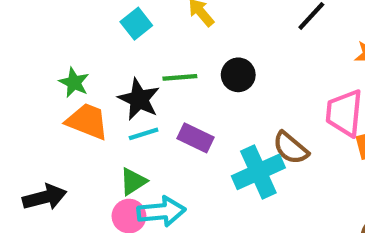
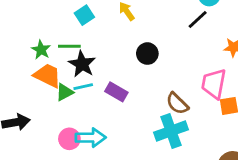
green line: (180, 77) -> (69, 46), moved
cyan cross: (258, 172) -> (171, 131), moved
green triangle: (133, 181) -> (65, 92), moved

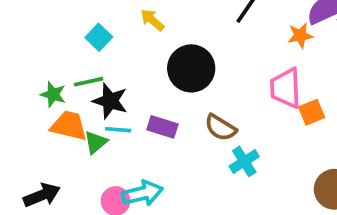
black circle: (147, 54) -> (191, 68), size x1.6
cyan line: (83, 87) -> (118, 130), turned 30
brown semicircle: (177, 103) -> (220, 128), moved
cyan cross: (171, 131) -> (244, 161), size x0.7

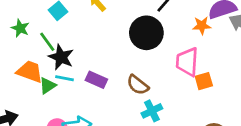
black circle: (191, 68) -> (146, 33), moved
green line: (89, 82) -> (47, 42), turned 60
green star: (53, 94) -> (20, 28), moved

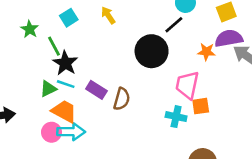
orange trapezoid: (30, 72) -> (64, 111), moved
brown semicircle: (138, 85) -> (122, 99), moved, turned -120
cyan cross: (152, 111) -> (176, 117), moved, turned 30

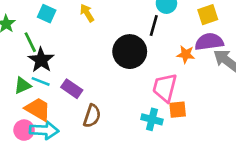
cyan square: (69, 18) -> (47, 14), turned -36
black line: (174, 25) -> (154, 25), turned -36
brown semicircle: (122, 99) -> (92, 116), moved

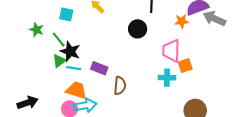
black circle: (130, 52) -> (138, 29), size x0.7
green triangle: (23, 85) -> (59, 61), moved

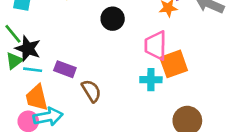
orange square: (185, 66) -> (174, 64), size x1.5
brown semicircle: (120, 86) -> (91, 91), turned -36
orange trapezoid: (77, 90) -> (37, 98), turned -120

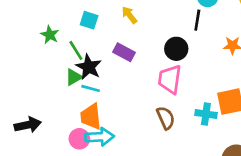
pink trapezoid: (156, 45) -> (170, 79), moved
purple rectangle: (65, 69) -> (124, 52), moved
brown semicircle: (91, 91) -> (166, 118), moved

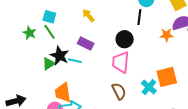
cyan square: (89, 20) -> (49, 17), moved
green line: (76, 50) -> (49, 32), moved
cyan line: (91, 88) -> (75, 61), moved
cyan cross: (206, 114) -> (149, 87), turned 35

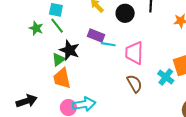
black circle: (125, 39) -> (125, 13), moved
cyan line: (75, 61) -> (108, 44), moved
orange trapezoid: (63, 93) -> (62, 78), moved

